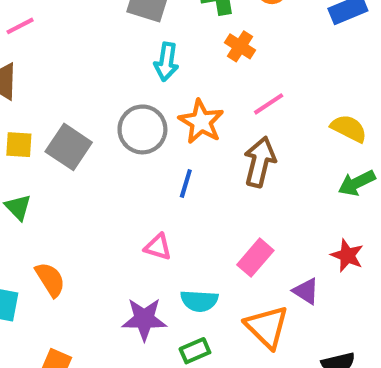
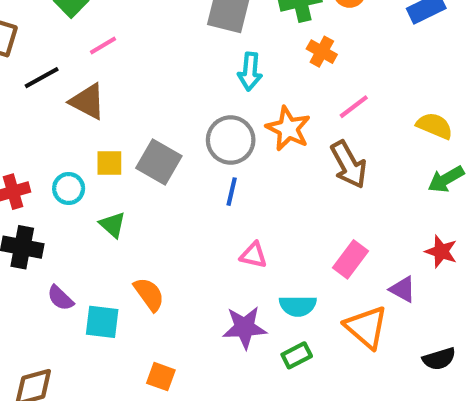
brown arrow: (260, 162) -> (349, 165), turned 141
blue line: (186, 184) -> (232, 192), moved

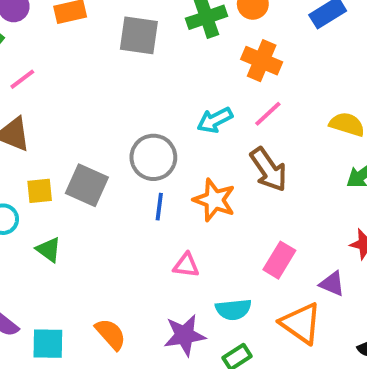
orange cross: (322, 52) -> (262, 61), moved, size x1.4
cyan arrow: (250, 72) -> (215, 120), moved, turned 64
orange star: (288, 129) -> (214, 200), moved
orange semicircle: (149, 294) -> (111, 334), moved

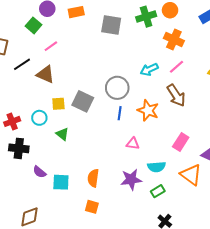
orange semicircle: (111, 334) -> (93, 178), turned -132

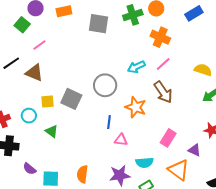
blue line: (120, 113) -> (109, 122), moved

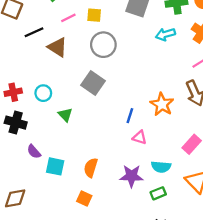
cyan arrow: (136, 67) -> (165, 34), moved
gray circle: (105, 85) -> (103, 45), moved
yellow square: (47, 101) -> (94, 15), moved

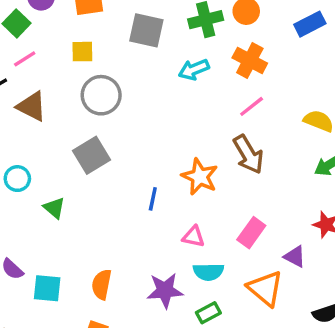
pink line: (68, 18) -> (25, 59), moved
gray square: (93, 83) -> (91, 155), turned 30
pink triangle: (140, 137) -> (193, 237), moved

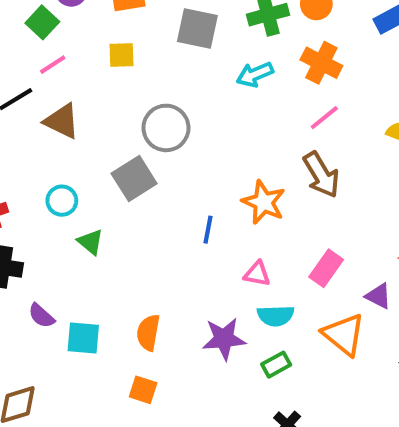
gray circle: (101, 95) -> (166, 128), moved
cyan circle: (17, 179) -> (62, 201), moved

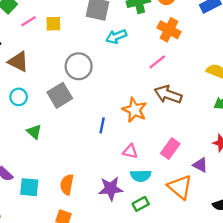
pink line: (53, 65) -> (28, 21), moved
cyan arrow: (255, 74) -> (116, 36), moved
pink line: (324, 118) -> (157, 62), moved
brown arrow: (321, 175) -> (168, 94), turned 140
cyan circle: (62, 201) -> (19, 97), moved

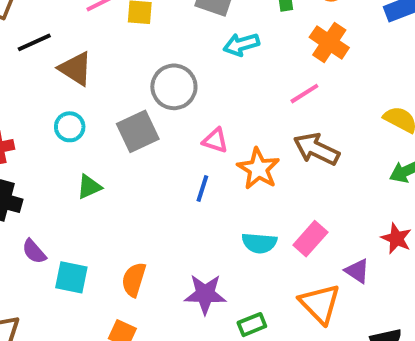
green triangle: (34, 132) -> (89, 187), turned 49
pink triangle: (130, 151) -> (215, 140), moved
cyan semicircle: (141, 176) -> (259, 243), moved

